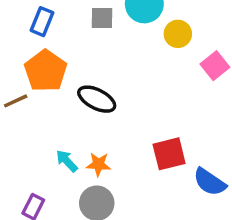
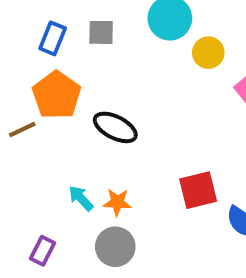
gray square: (102, 18) -> (101, 32), moved

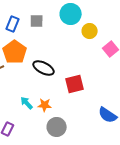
red square: (198, 190) -> (75, 84), moved
gray circle: (115, 247) -> (57, 127), moved

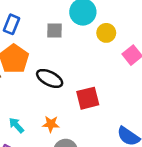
gray square: (37, 21) -> (55, 30), moved
cyan arrow: (27, 103) -> (16, 125), moved

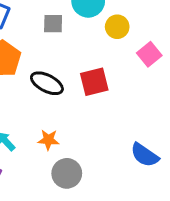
red square: (88, 98) -> (94, 82), moved

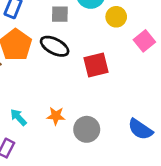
black ellipse: (47, 83) -> (55, 46), moved
gray circle: (67, 173) -> (87, 129), moved

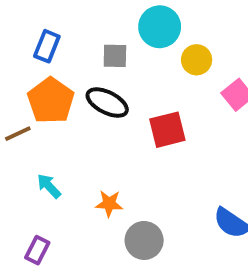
cyan arrow: (18, 117) -> (49, 186), moved
gray circle: (87, 129) -> (144, 240), moved

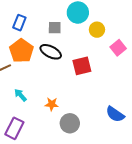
purple rectangle: (37, 250) -> (14, 128), size x1.5

